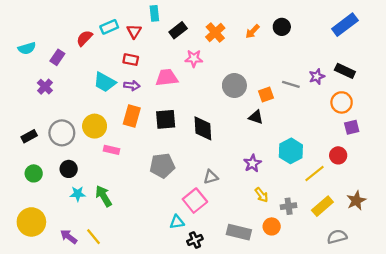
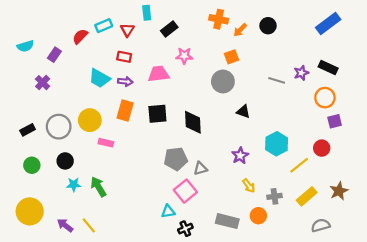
orange cross: (215, 33) -> (219, 19), moved, turned -36
orange square: (266, 95) -> (232, 57), moved
gray pentagon: (162, 166) -> (176, 159), moved

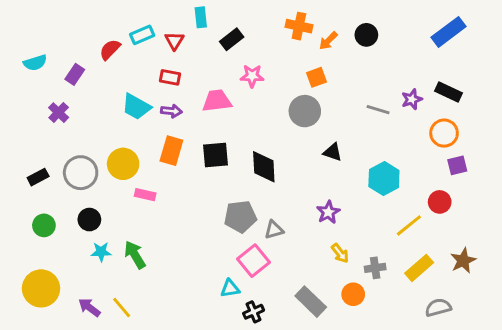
cyan hexagon: (277, 144) -> (384, 178), moved
gray rectangle: (227, 221) -> (311, 302), turned 30

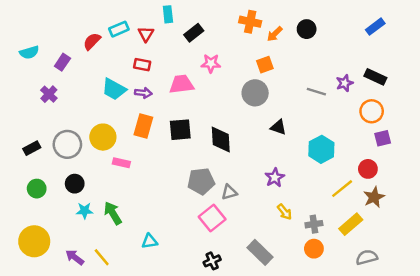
blue rectangle: (448, 32) -> (375, 27), size x0.7
brown star: (463, 261) -> (374, 197), moved
cyan triangle: (230, 288) -> (150, 241), moved
orange circle: (353, 294) -> (314, 249), moved

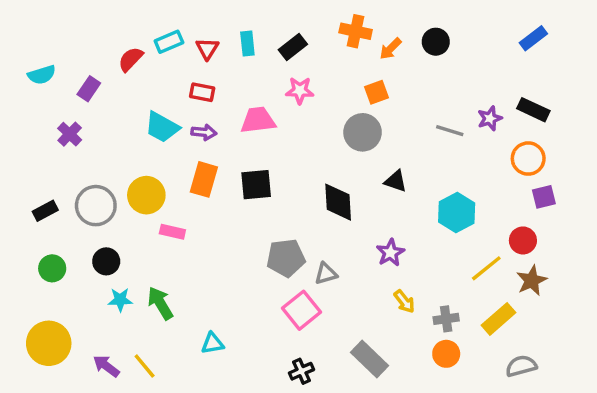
cyan rectangle: (168, 14) -> (247, 43), moved
black rectangle: (194, 33) -> (293, 47), moved
black diamond: (221, 139) -> (338, 202), moved

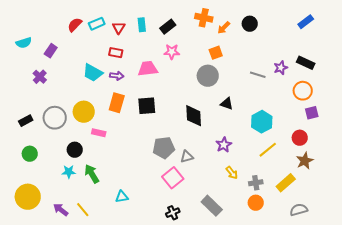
red semicircle: (131, 59) -> (75, 25), moved
black circle: (106, 261) -> (75, 150), moved
yellow line: (486, 268) -> (268, 150), moved

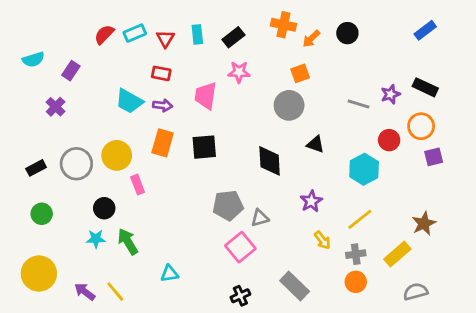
pink trapezoid: (148, 69) -> (206, 96), turned -75
pink rectangle: (99, 133) -> (138, 185), turned 56
red circle: (300, 138) -> (389, 140), moved
yellow line: (268, 150) -> (360, 219), moved

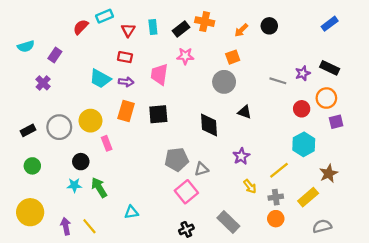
orange cross: (283, 25) -> (205, 22), moved
cyan rectangle: (135, 33) -> (104, 16), moved
cyan hexagon: (364, 169) -> (304, 144), moved
purple arrow: (85, 292) -> (66, 226), turned 42

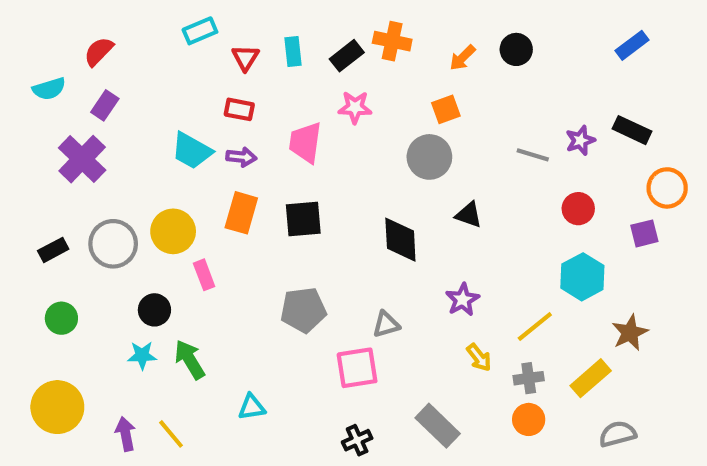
red semicircle: (81, 27) -> (99, 52), moved
purple cross: (43, 83) -> (82, 159), size x1.6
orange circle: (326, 98) -> (667, 188), moved
gray pentagon: (177, 159) -> (303, 310), moved
pink square: (186, 192) -> (357, 368), turned 30

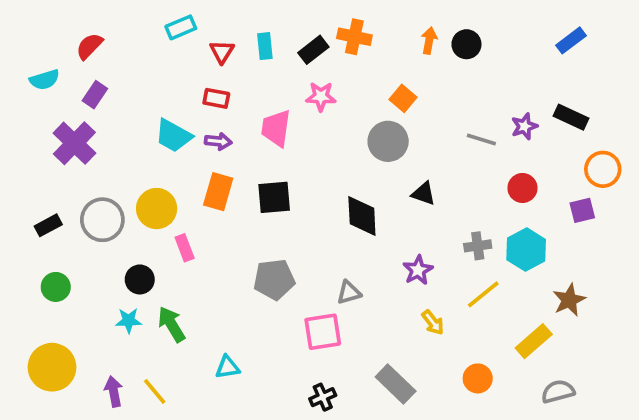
orange arrow: (462, 58) -> (429, 40), moved, turned 145
orange square: (446, 109) -> (403, 98), turned -30
gray cross: (529, 378) -> (478, 246), moved

